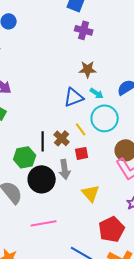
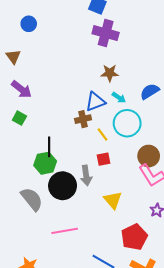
purple cross: (84, 30) -> (106, 33), size x1.4
brown cross: (62, 138) -> (83, 119), moved, turned 35
black line: (43, 141) -> (49, 147), moved

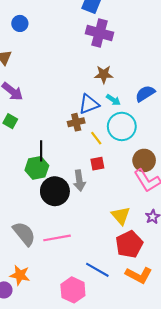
gray semicircle: (32, 199) -> (24, 234), moved
yellow triangle: (113, 200) -> (121, 216), moved

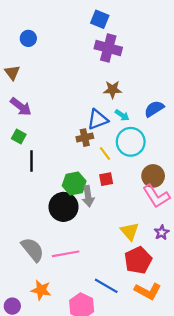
black line: (41, 151) -> (32, 161), moved
green hexagon: (37, 168) -> (74, 183), moved
orange star: (20, 275) -> (41, 290), moved

